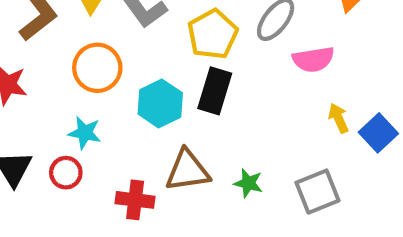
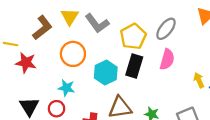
pink semicircle: (313, 59) -> (167, 59), moved, turned -65

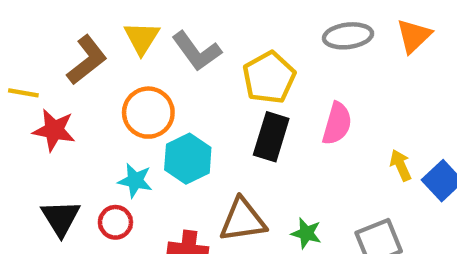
gray ellipse: (166, 29) -> (348, 36), moved, turned 45
cyan hexagon: (106, 73) -> (188, 159), moved

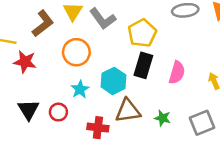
pink semicircle: (337, 124) -> (177, 73), moved
cyan hexagon: (188, 159) -> (113, 81), moved
cyan star: (135, 181) -> (80, 89), moved, turned 30

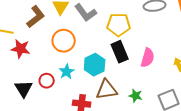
yellow pentagon: (142, 33) -> (119, 25), turned 30
black rectangle: (143, 65) -> (120, 52), turned -40
red circle: (58, 112) -> (47, 81), moved

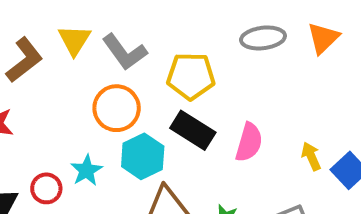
orange circle: (64, 41) -> (117, 108), moved
black rectangle: (120, 52) -> (193, 130), turned -35

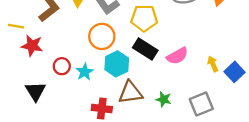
pink semicircle: (249, 142) -> (177, 56), turned 45
red circle: (46, 188) -> (62, 66), moved

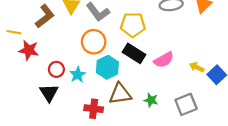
yellow arrow: (213, 64) -> (197, 67), turned -40
black triangle: (35, 91) -> (49, 93), moved

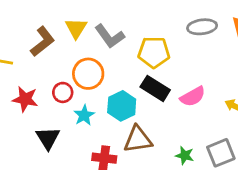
orange circle: (94, 42) -> (88, 74), moved
red star: (29, 50) -> (25, 99), moved
red circle: (56, 69) -> (63, 92), moved
green star: (151, 100) -> (185, 155), moved

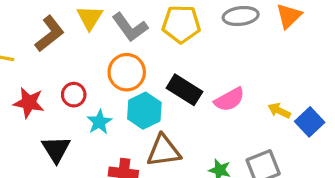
yellow pentagon: (154, 52) -> (181, 24), moved
orange circle: (88, 74) -> (127, 72), moved

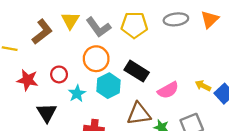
pink semicircle: (229, 99) -> (168, 90), moved
brown triangle: (164, 151) -> (139, 114), moved

